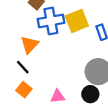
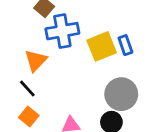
yellow square: (77, 21) -> (102, 46), moved

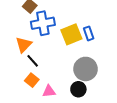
black line: (27, 89) -> (33, 61), moved
orange square: (29, 117) -> (32, 80), moved

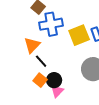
black circle: (78, 89) -> (54, 80), moved
pink triangle: (49, 91) -> (57, 91), turned -40

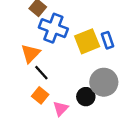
blue cross: (51, 24) -> (53, 28), turned 30
black circle: (54, 80) -> (86, 97), moved

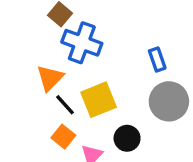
yellow square: (87, 41) -> (99, 100), moved
gray circle: (104, 82) -> (169, 101), moved

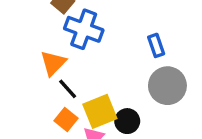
yellow square: (99, 100) -> (100, 111), moved

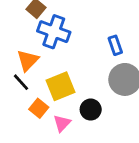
black line: (68, 89) -> (21, 82), moved
yellow square: (100, 111) -> (61, 86), moved

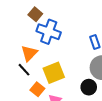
black circle: (91, 110) -> (89, 87), moved

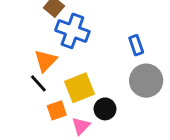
black circle: (89, 87) -> (105, 109), moved
orange square: (37, 89) -> (57, 110), turned 32

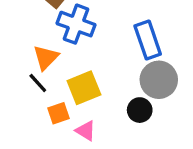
blue rectangle: (136, 45) -> (148, 40), size x1.6
black circle: (105, 109) -> (140, 110), moved
pink triangle: (81, 126) -> (86, 131), turned -42

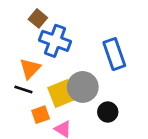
gray circle: (159, 80) -> (83, 87), moved
black line: (38, 83) -> (23, 90), turned -30

